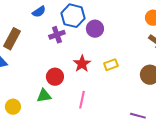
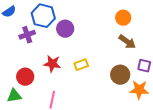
red star: (82, 64) -> (52, 64), turned -30

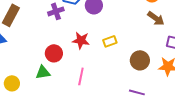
brown circle: (120, 75) -> (140, 60), moved

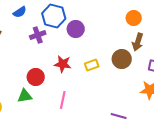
brown arrow: (156, 18) -> (138, 42), turned 72
brown circle: (140, 60) -> (122, 59), moved

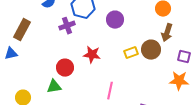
purple circle: (76, 29) -> (115, 20), moved
yellow rectangle: (92, 65) -> (131, 53), moved
pink line: (63, 100) -> (110, 91), moved

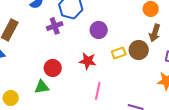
purple circle: (115, 20) -> (99, 30), moved
red star: (92, 55) -> (88, 61), moved

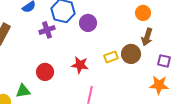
purple circle: (99, 30) -> (88, 23), moved
green triangle: (42, 87) -> (23, 91), moved

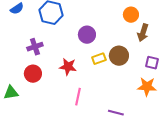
purple circle: (88, 23) -> (87, 35), moved
purple cross: (47, 30) -> (35, 47), moved
brown arrow: (147, 37) -> (143, 33), moved

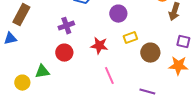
brown circle: (119, 56) -> (150, 53), moved
pink line: (78, 97) -> (109, 76), turned -36

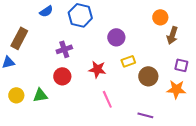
yellow circle: (22, 83) -> (16, 95), moved

